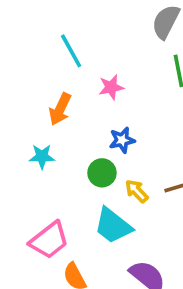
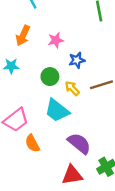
pink star: (111, 87) -> (56, 40), moved
blue star: (122, 140) -> (77, 60), moved

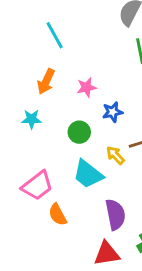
yellow arrow: (72, 88) -> (115, 155), moved
purple semicircle: (79, 143) -> (115, 215), turned 40

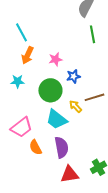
cyan line: (55, 35) -> (21, 32), moved
green circle: (79, 132) -> (50, 90), size x1.5
purple semicircle: (115, 215) -> (61, 147), moved

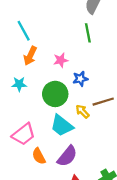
green line: (92, 34) -> (88, 33), moved
purple semicircle: (61, 147) -> (67, 156), turned 50

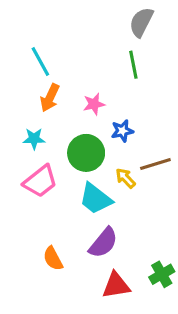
pink trapezoid: (24, 134) -> (40, 181), moved
orange semicircle: (39, 156) -> (53, 259), moved

